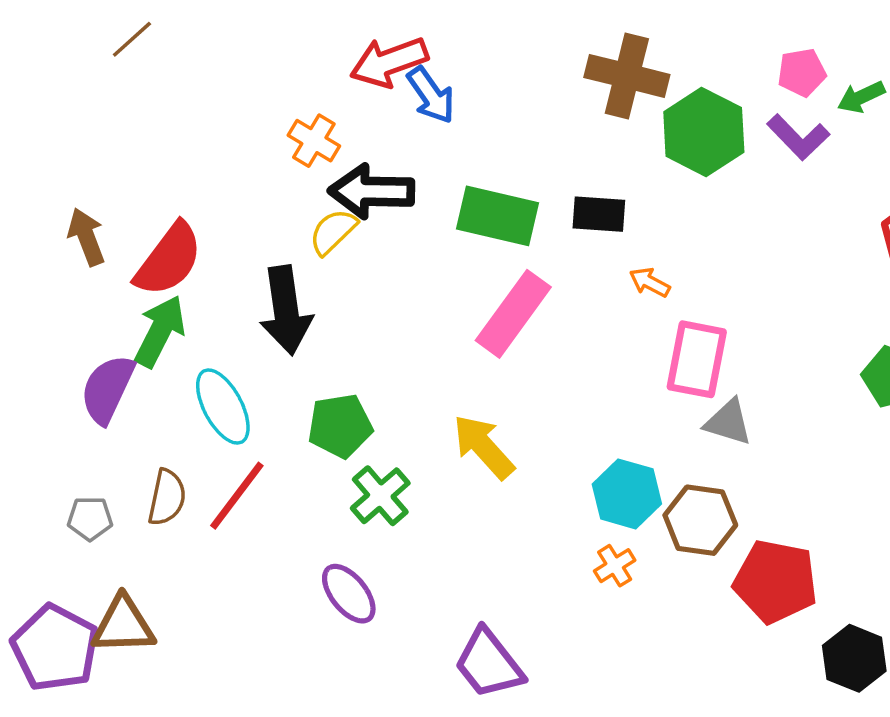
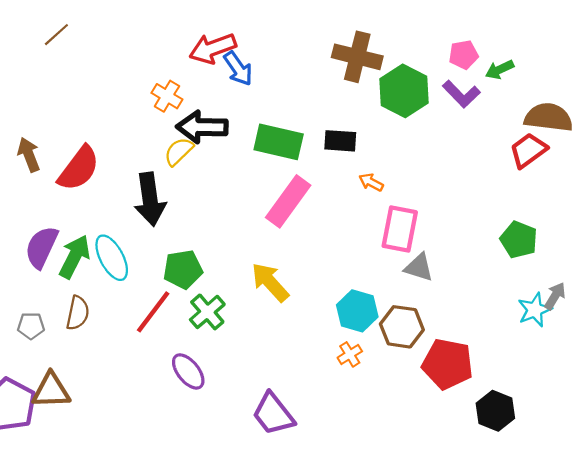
green arrow: (160, 331) -> (74, 257), moved
red line: (237, 496) -> (153, 312), moved

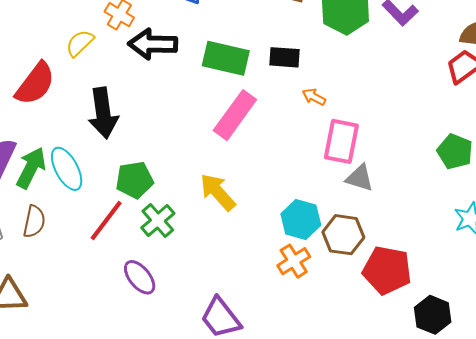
yellow semicircle: (179, 151) -> (80, 43), moved
orange cross: (350, 354) -> (294, 261), size x1.4

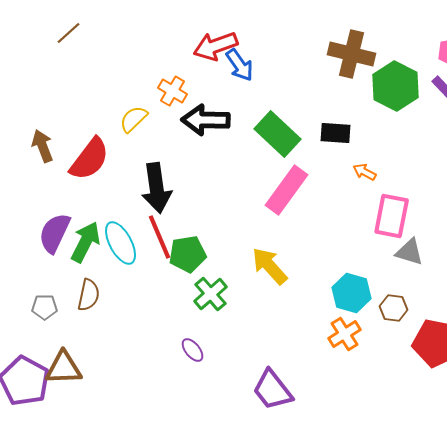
green rectangle: (226, 58) -> (278, 134), turned 30
red line: (106, 221) -> (160, 237), moved, turned -60
brown hexagon: (343, 235) -> (394, 308), size x0.7
purple ellipse: (140, 277) -> (193, 350), size x0.7

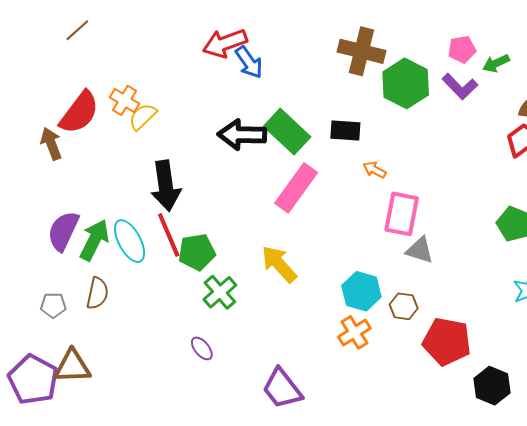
orange cross: (173, 91) -> (124, 100), moved
black arrow: (206, 120) -> (242, 135), moved
red semicircle: (90, 159) -> (79, 113), moved

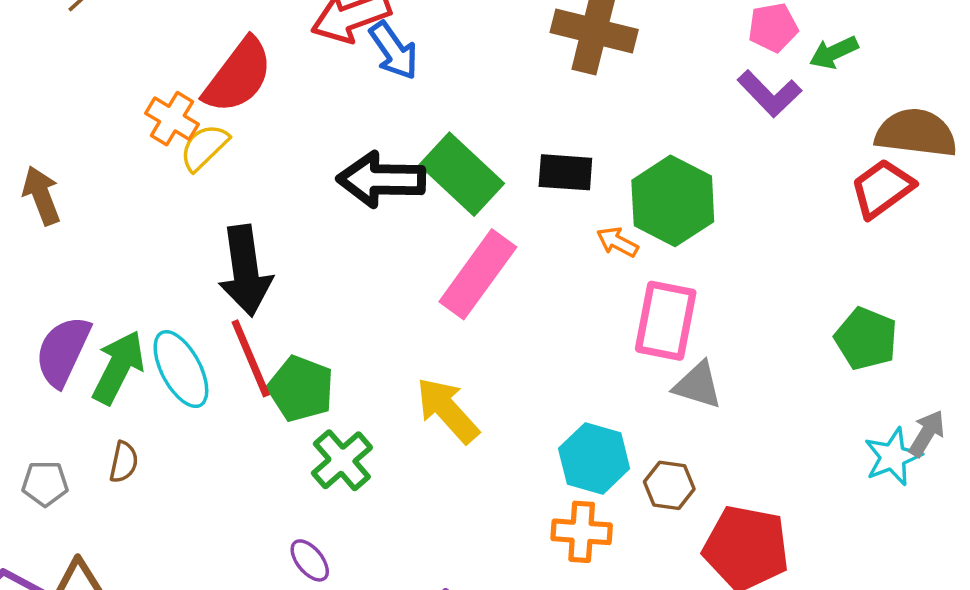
green hexagon: (406, 83) -> (673, 201), moved
red semicircle: (79, 113) -> (238, 76), moved
green pentagon: (197, 252) -> (301, 389), turned 30
brown semicircle: (97, 293) -> (124, 462), size x0.7
orange cross: (354, 332) -> (582, 532), turned 36

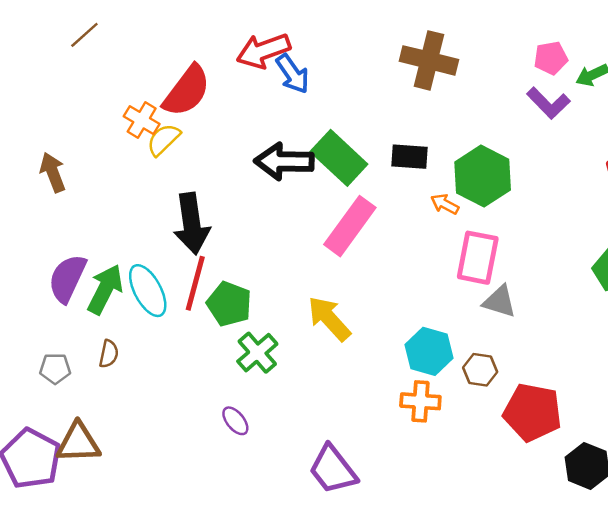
red line: (251, 358) -> (195, 283), turned 38

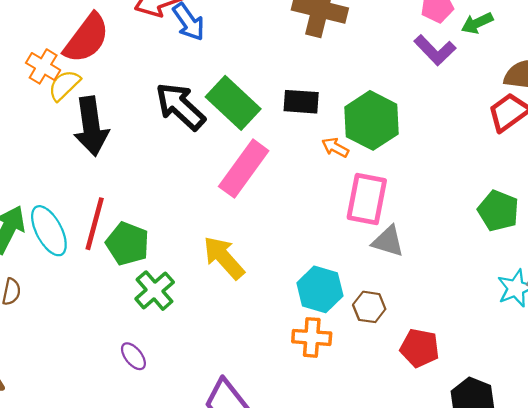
black arrow: (284, 161) -> (180, 106), turned 42
black arrow: (192, 224) -> (91, 126), moved
red pentagon: (532, 412) -> (420, 348), size x0.7

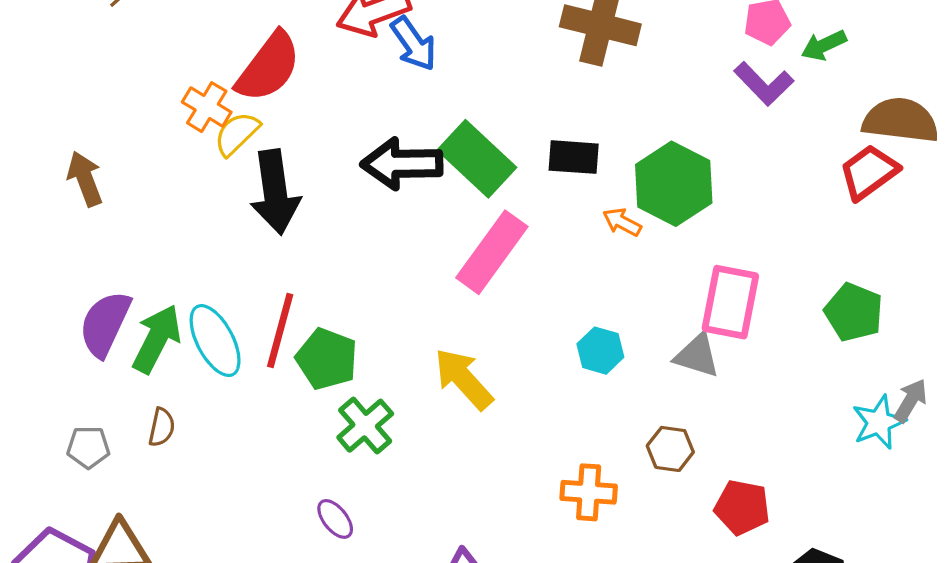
black arrow: (180, 106) -> (402, 164), turned -44
pink rectangle: (367, 199) -> (730, 302), moved
cyan hexagon: (320, 289) -> (600, 351), moved, size x0.7

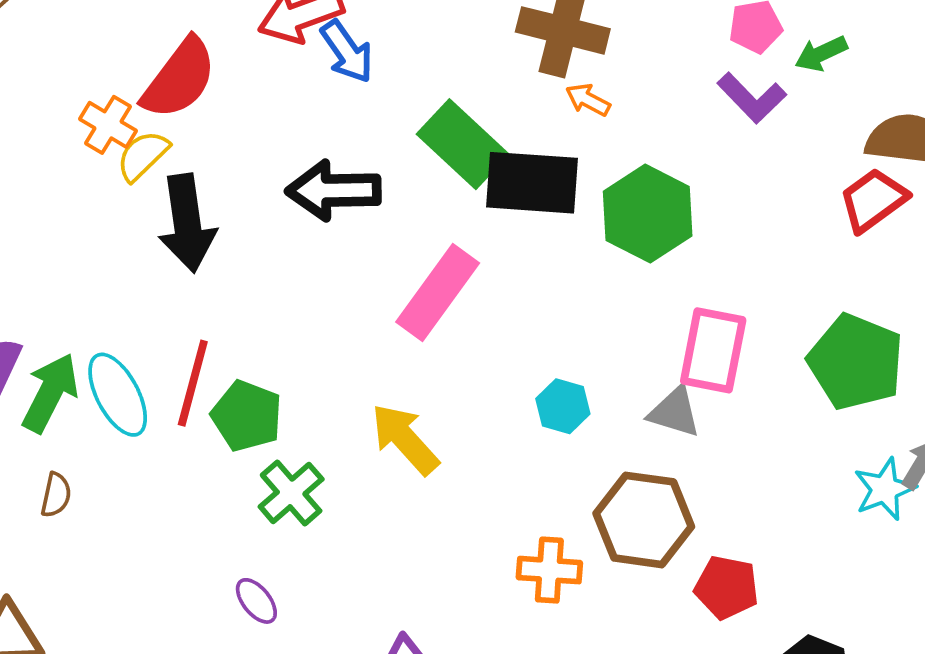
black rectangle: (574, 157) -> (532, 183), size x1.6
green rectangle: (477, 159) -> (463, 144), moved
orange arrow: (622, 222) -> (588, 100), moved
green pentagon: (854, 312) -> (856, 362), size x1.4
brown hexagon: (670, 449) -> (644, 520), size x1.8

